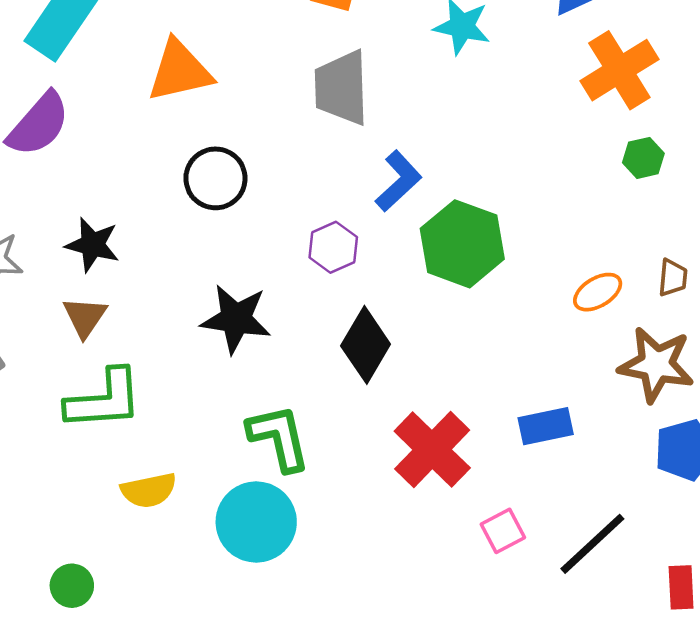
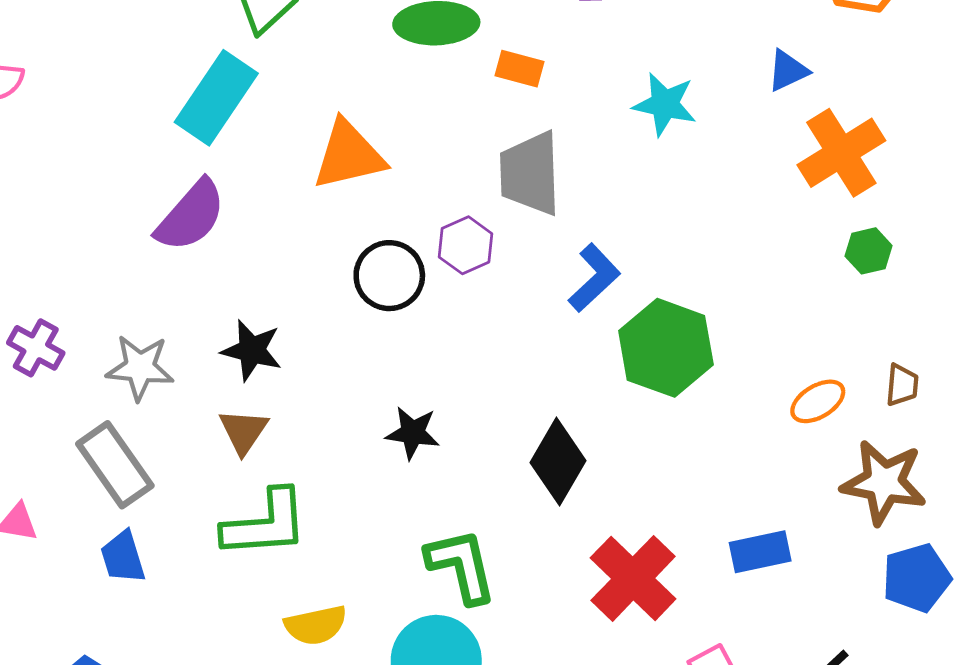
purple hexagon: (333, 247) -> (465, 245), moved
black star: (236, 319) -> (413, 433), size x0.7

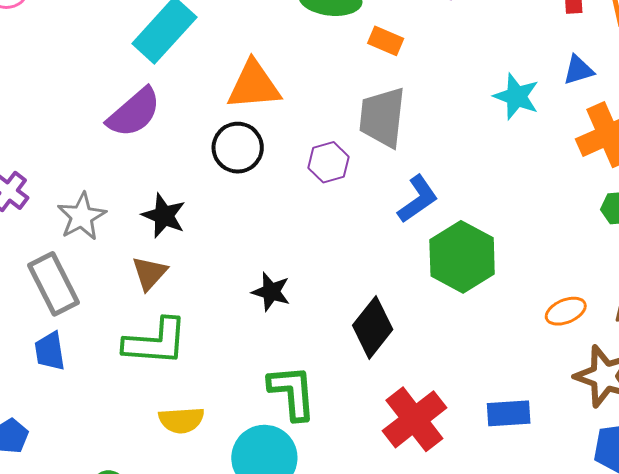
cyan star: (665, 104) -> (516, 96), moved
black circle: (389, 276) -> (238, 148), moved
gray star: (140, 368) -> (82, 217), turned 30

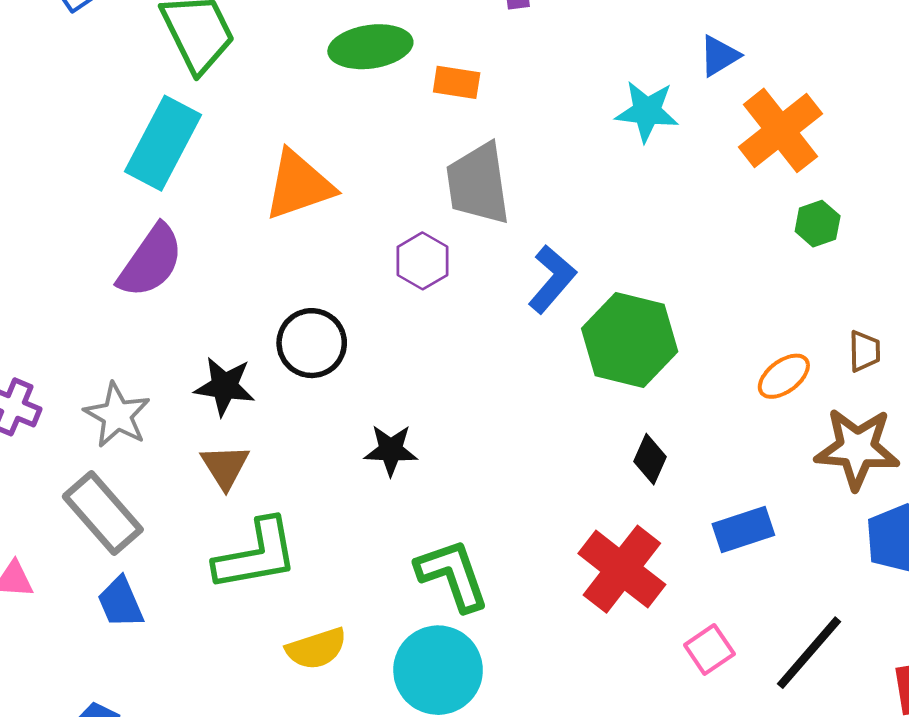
black circle: (238, 148) -> (312, 343), moved
black diamond: (373, 327) -> (650, 459), moved, size x0.6

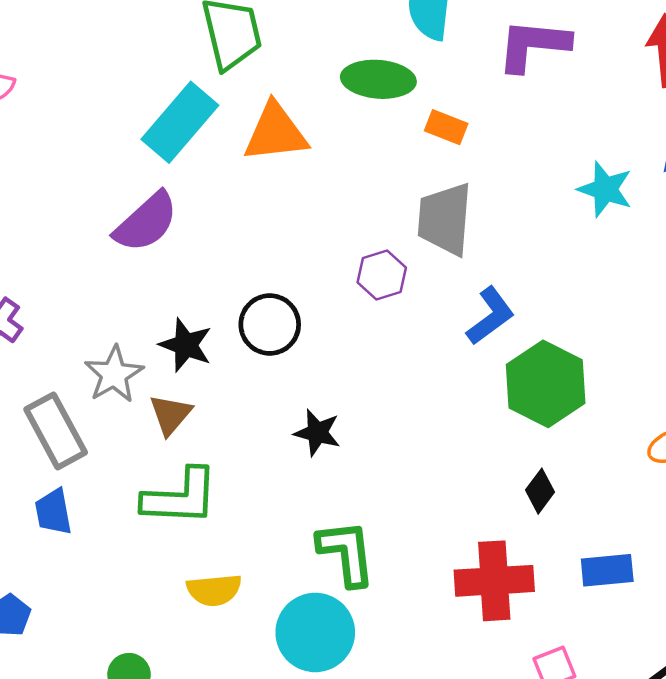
orange triangle: (299, 185) -> (276, 132), moved
gray star: (117, 415) -> (114, 374), moved
red cross: (622, 569) -> (494, 581), turned 36

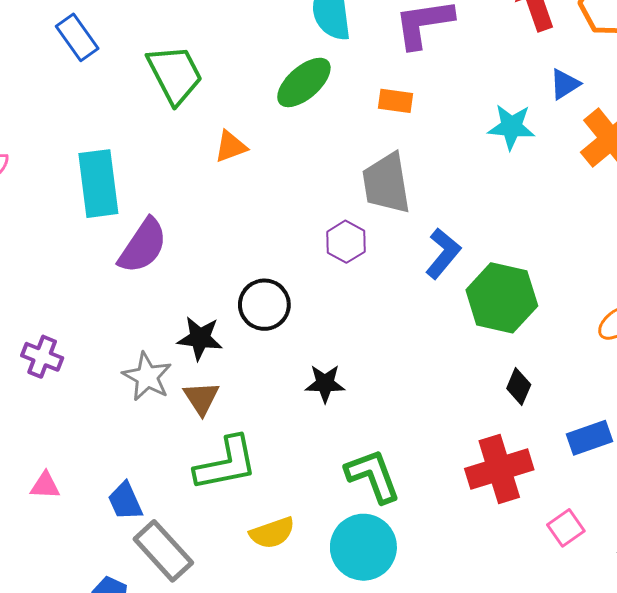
green ellipse: (378, 79) -> (304, 82), turned -32
cyan rectangle: (180, 122) -> (98, 184), moved, turned -34
orange rectangle: (446, 127) -> (396, 101), moved
orange triangle: (276, 132) -> (231, 147), size x0.6
gray rectangle: (56, 431) -> (163, 551), moved

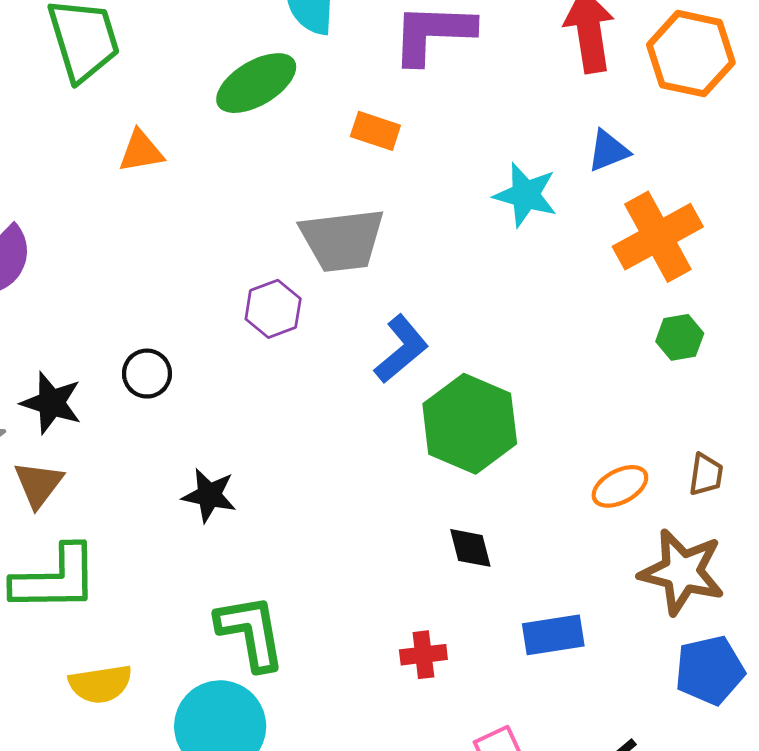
gray trapezoid: (386, 183) -> (342, 240), turned -98
black circle: (264, 305) -> (147, 374), size x0.7
black diamond: (519, 387) -> (470, 548), turned -48
red cross: (499, 469) -> (423, 655), size x0.5

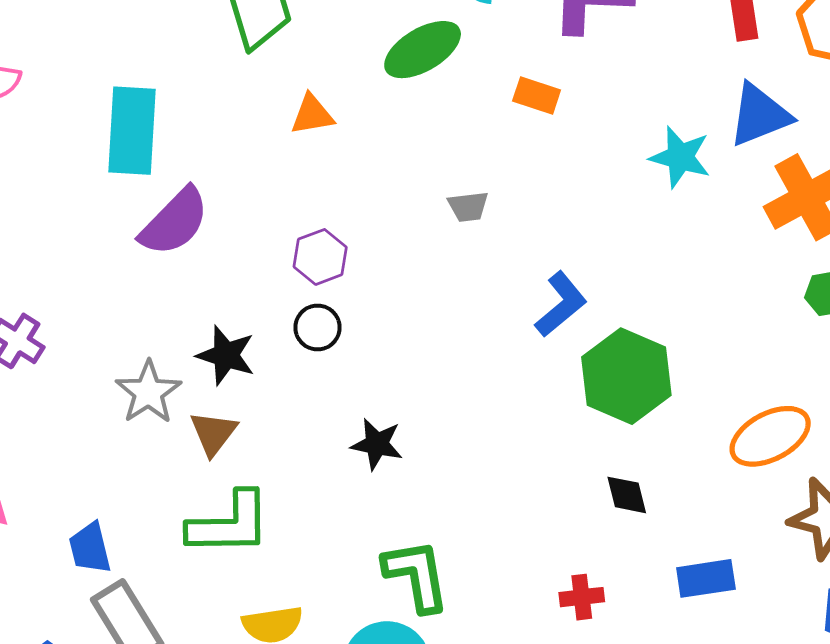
blue triangle: (608, 151) -> (760, 115), size x1.6
gray trapezoid: (342, 240) -> (468, 207), moved, size x0.5
purple hexagon: (273, 309) -> (320, 257), moved
orange ellipse: (620, 486) -> (770, 436), size x1.5

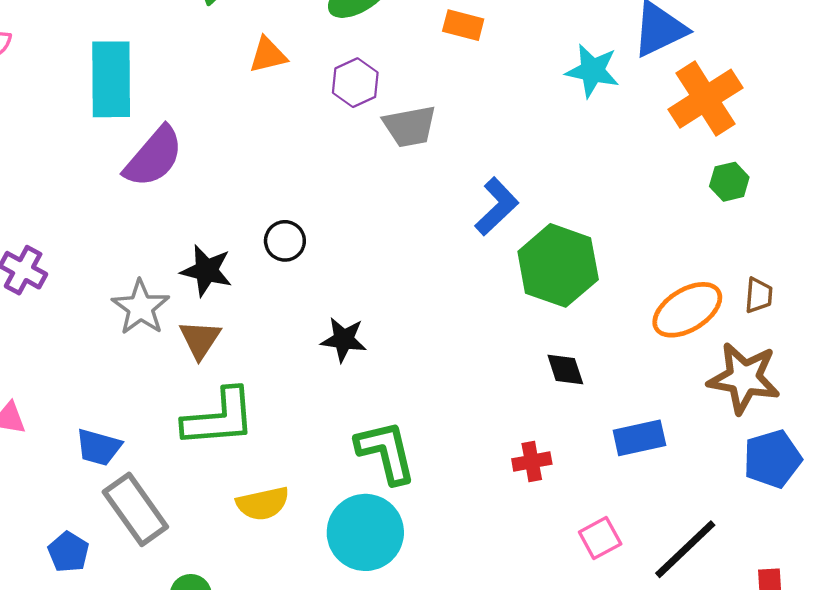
gray trapezoid: (468, 207) -> (410, 126), size x1.5
purple hexagon: (320, 257) -> (355, 83), moved
blue trapezoid: (90, 548) -> (99, 447), turned -57

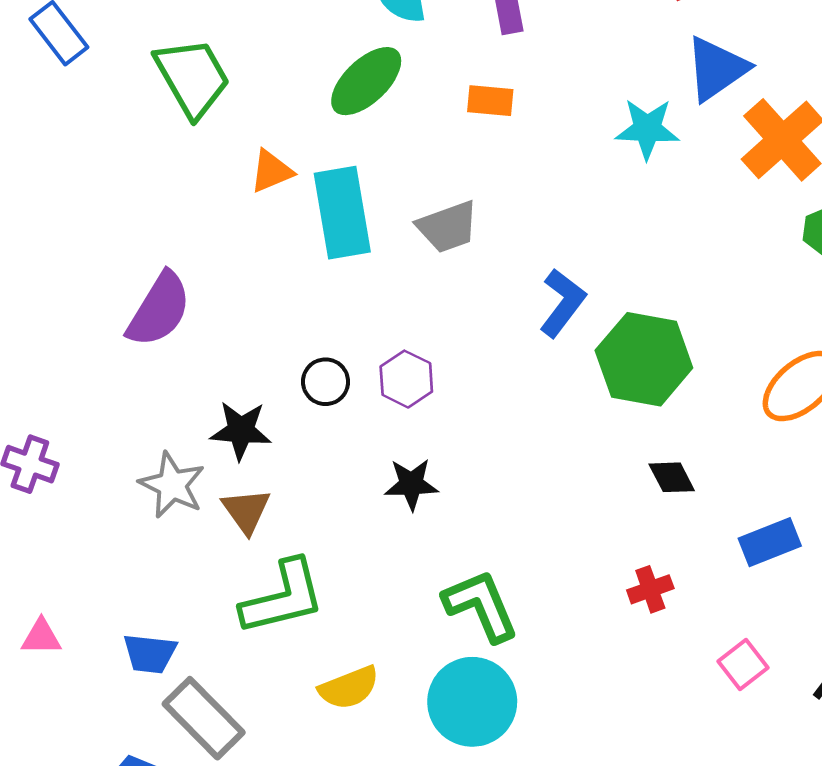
cyan rectangle: (111, 79) -> (342, 213), moved
purple hexagon: (355, 83) -> (406, 379), moved

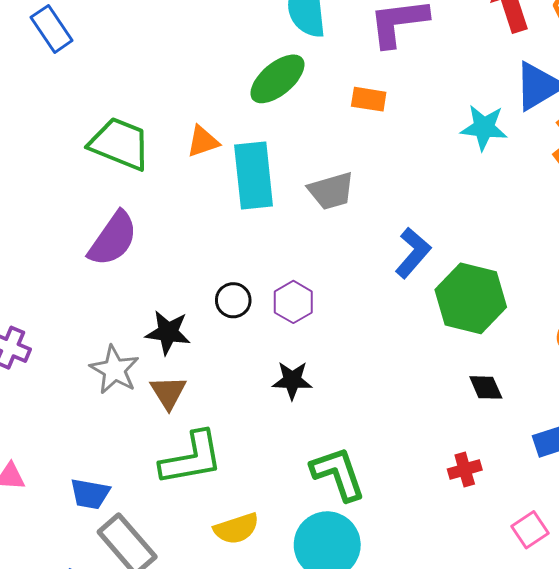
green trapezoid: (192, 77) -> (120, 144), moved, turned -42

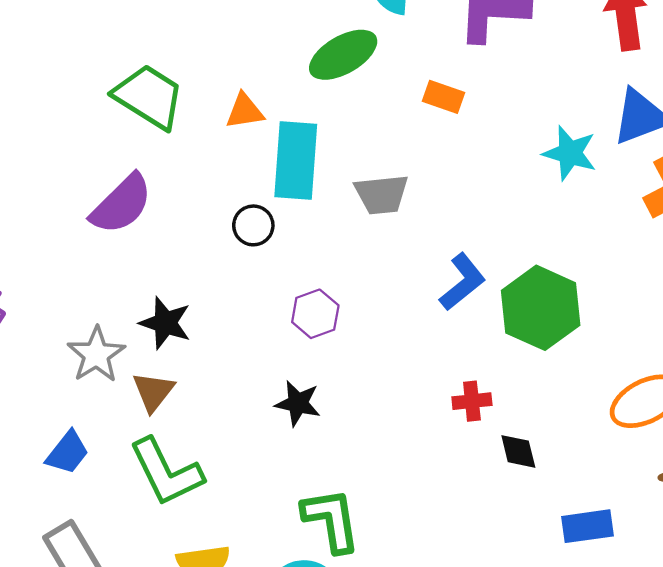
green hexagon: (471, 298) -> (541, 308), moved
black circle: (233, 300) -> (253, 225), moved
green L-shape: (191, 458) -> (166, 472), turned 64
red cross: (465, 470) -> (472, 401), moved
blue trapezoid: (90, 494) -> (67, 453), moved, turned -72

